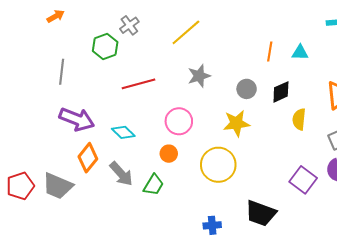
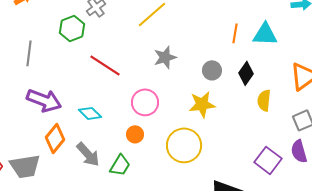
cyan triangle: (300, 53) -> (265, 34), size x1.5
red line: (138, 84) -> (105, 65), turned 48
black diamond: (281, 92) -> (246, 73), turned -30
gray trapezoid: (58, 186) -> (25, 166), turned -32

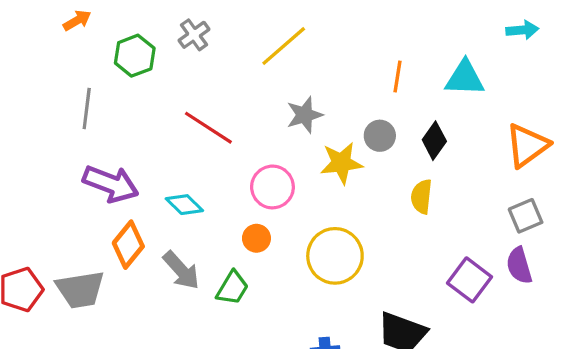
green hexagon: (72, 28) -> (135, 56), moved
orange line: (235, 33) -> (397, 76), moved
yellow semicircle: (264, 100) -> (421, 197), moved
yellow star: (202, 104) -> (341, 163), moved

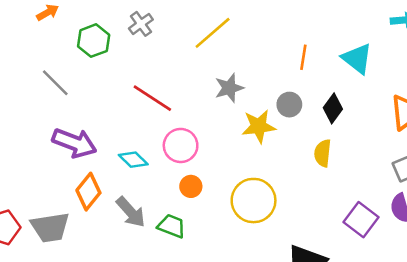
cyan triangle: (465, 78) -> (357, 58), turned 36
gray line: (87, 109) -> (55, 83), turned -52
pink circle: (272, 187) -> (181, 145), moved
green trapezoid: (232, 288) -> (172, 226), turned -100

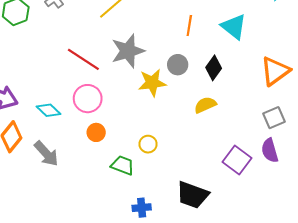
gray star: (229, 88) -> (128, 51), size x1.4
red line: (152, 98) -> (83, 59), moved
yellow semicircle: (323, 153) -> (205, 105), turned 60
yellow circle: (254, 201) -> (148, 144), size x0.5
green trapezoid: (172, 226) -> (123, 165), moved

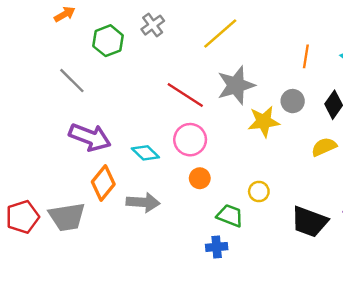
gray arrow: (46, 154) -> (143, 202), turned -44
black trapezoid: (192, 195) -> (310, 222), moved
blue cross: (142, 208) -> (217, 247), moved

